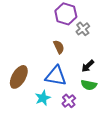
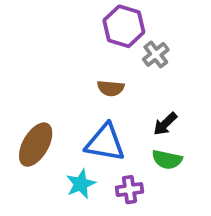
brown semicircle: (59, 47) -> (111, 88), turned 120
purple cross: (69, 101) -> (130, 190), turned 32

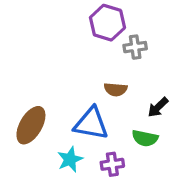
gray cross: (156, 54) -> (135, 47), turned 30
brown semicircle: (111, 88) -> (116, 89), moved
black arrow: (165, 124) -> (158, 107), moved

